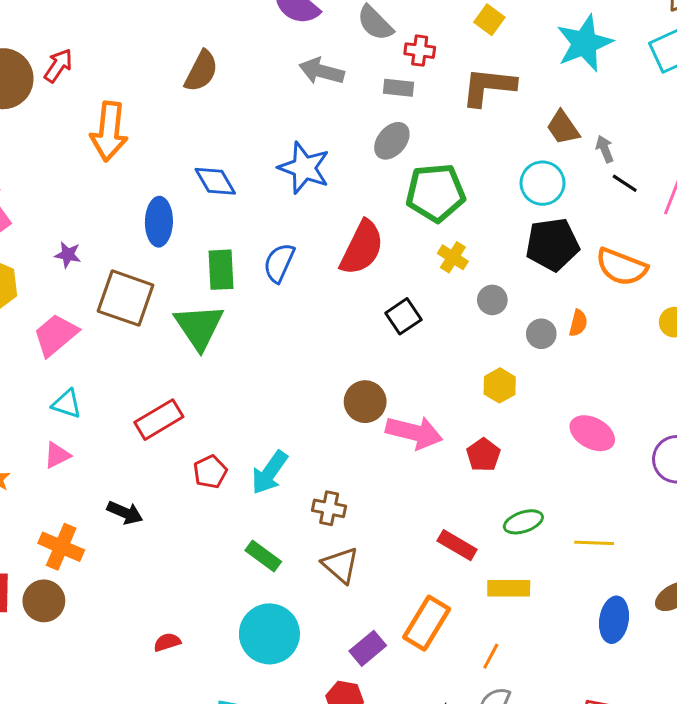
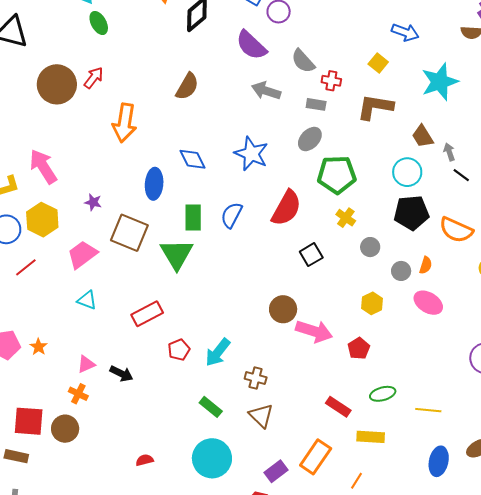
pink ellipse: (592, 433) -> (428, 303), moved
pink triangle: (57, 455) -> (86, 364), moved
orange cross: (61, 547) -> (78, 394), size x0.7

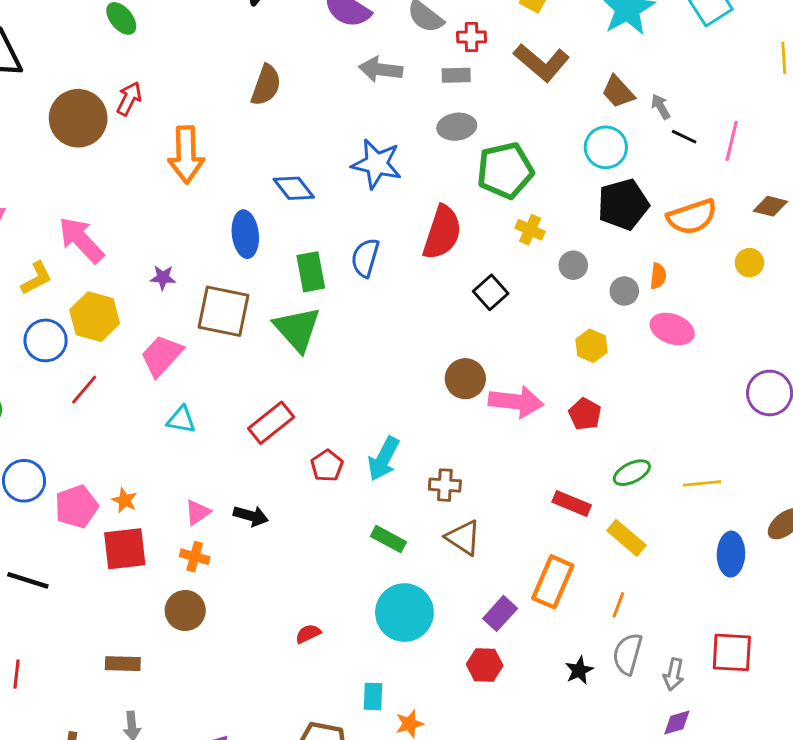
brown L-shape: (375, 107) -> (542, 62), turned -138
gray ellipse: (310, 139) -> (457, 127), turned 50
orange semicircle: (456, 230) -> (692, 217), turned -32
red square: (29, 421) -> (125, 549), moved
yellow rectangle: (371, 437) -> (626, 538), turned 48

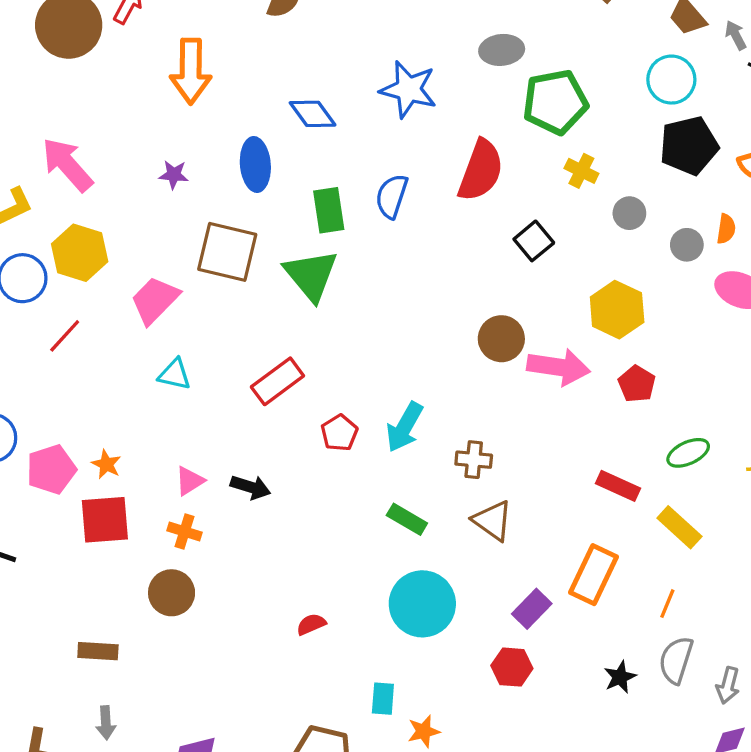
purple star: (163, 278) -> (174, 175), moved
yellow hexagon: (591, 346) -> (617, 310), moved, size x1.5

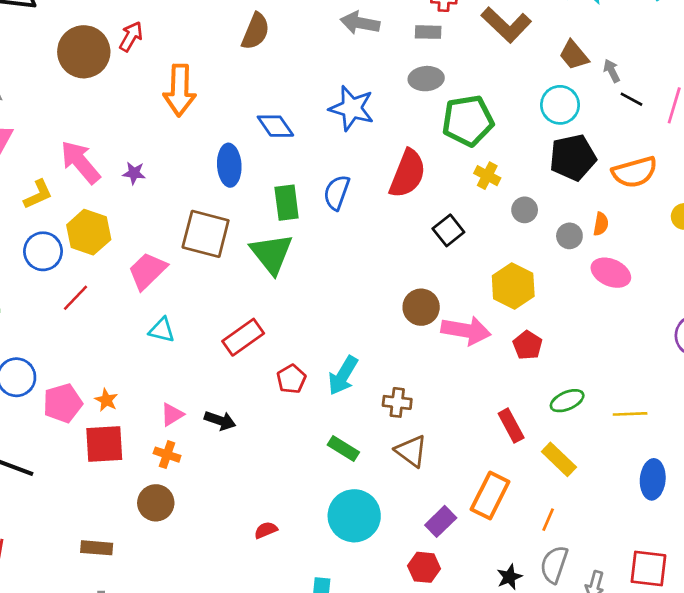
purple star: (174, 175) -> (134, 173), moved
red rectangle: (618, 486) -> (511, 426), turned 36

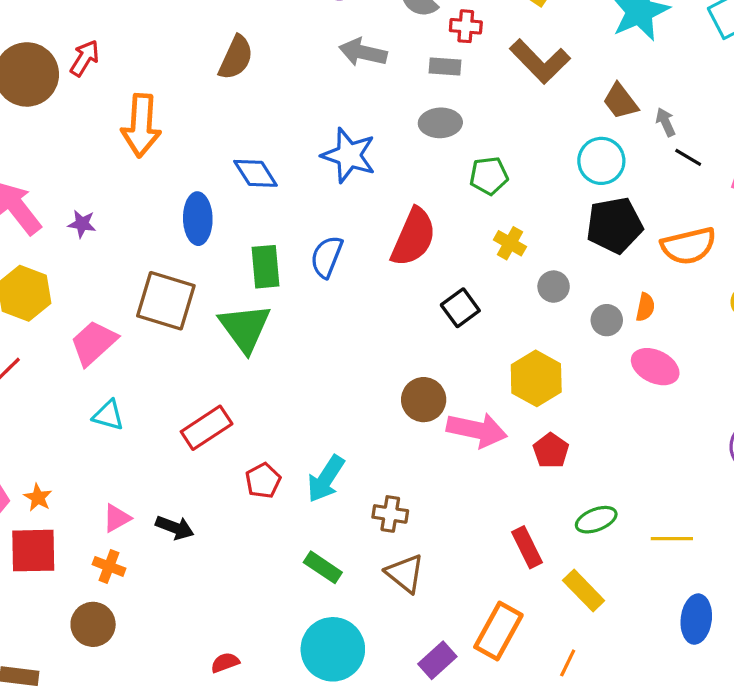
green pentagon: (468, 121) -> (489, 176), size x0.6

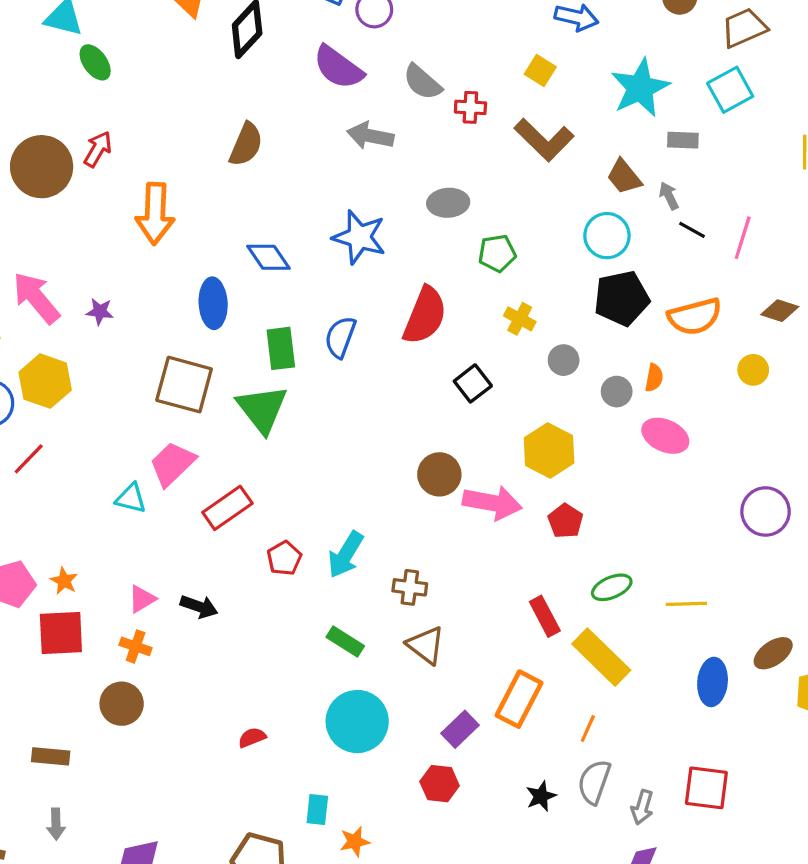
gray rectangle: (445, 67) -> (683, 140), moved
pink trapezoid: (94, 343) -> (172, 464), moved
yellow rectangle: (584, 590) -> (601, 657), size x1.4

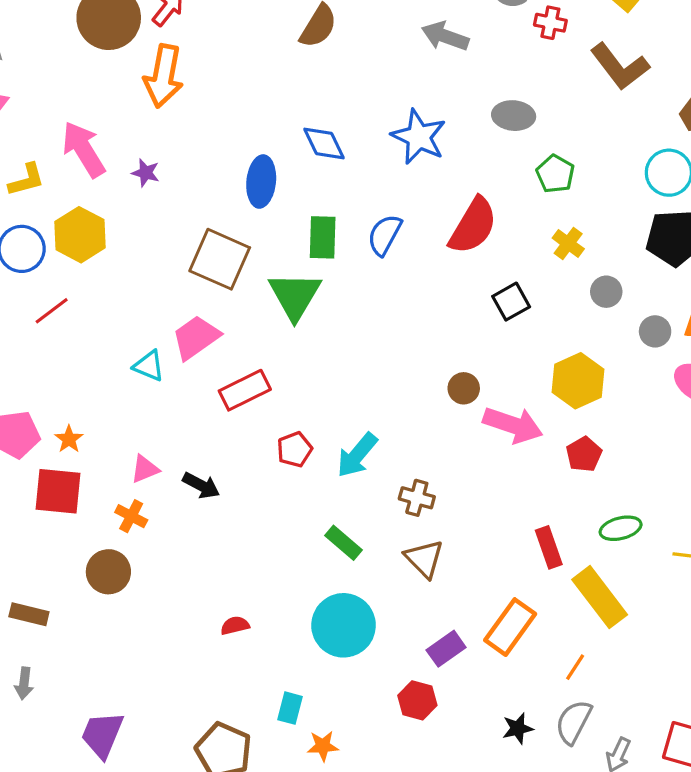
orange arrow: (155, 214) -> (163, 76), moved
green pentagon: (497, 253) -> (555, 174), turned 30
brown circle: (439, 474) -> (464, 388), size x0.7

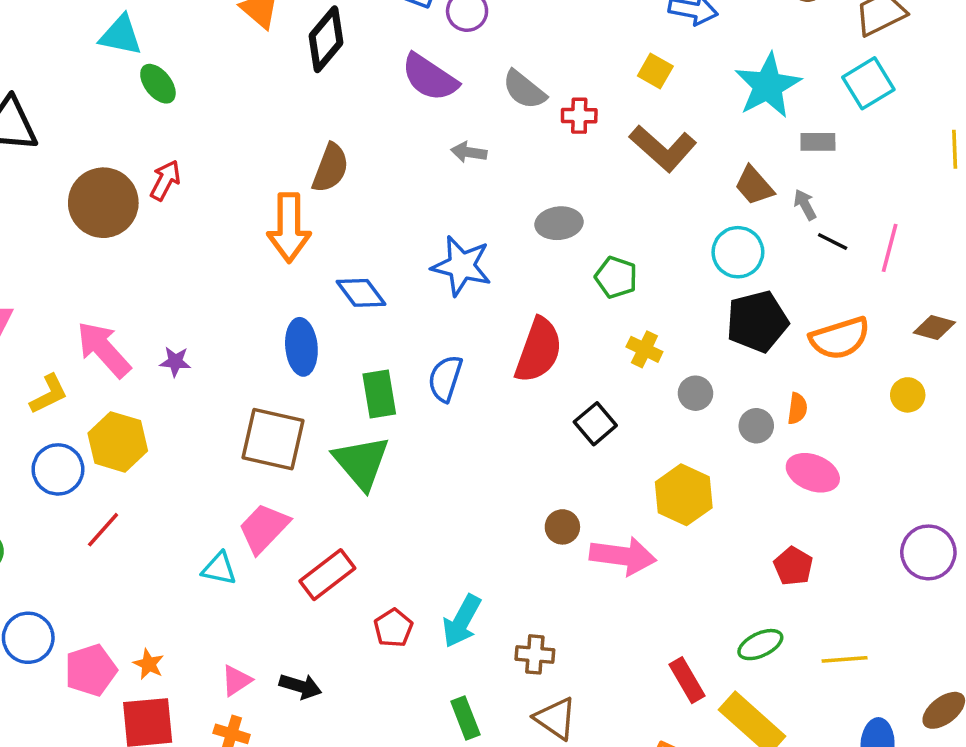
gray arrow: (445, 36) -> (469, 152), size x0.7
orange arrow: (163, 76) -> (289, 228), moved
red pentagon: (584, 454) -> (793, 566), moved
green rectangle: (344, 543) -> (465, 718), turned 39

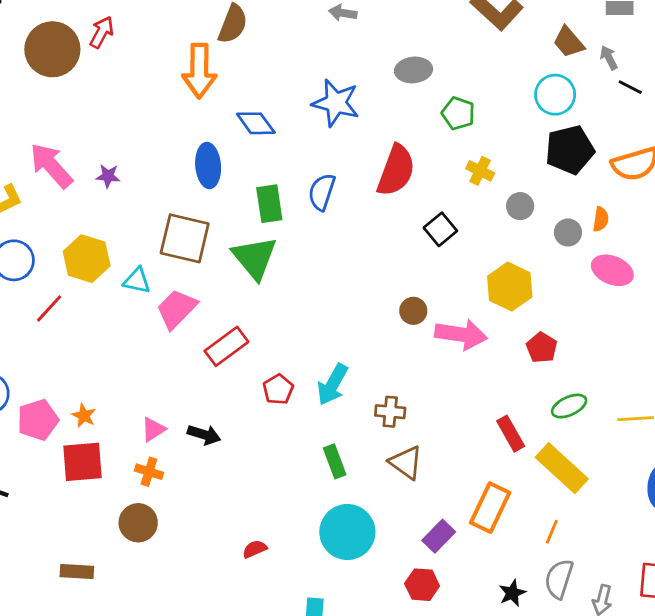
yellow hexagon: (118, 442) -> (87, 259), moved
red pentagon: (793, 566) -> (542, 348), moved
cyan triangle: (219, 569) -> (137, 281), moved

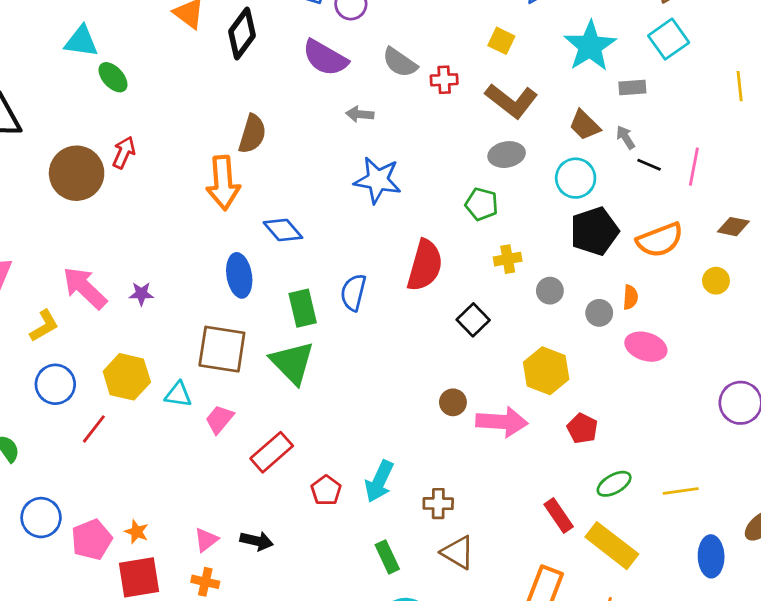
gray ellipse: (414, 70) -> (507, 155), moved
blue star: (336, 103) -> (378, 180), moved
yellow cross: (480, 171) -> (508, 259), turned -32
pink trapezoid: (177, 309) -> (219, 419), size x0.7

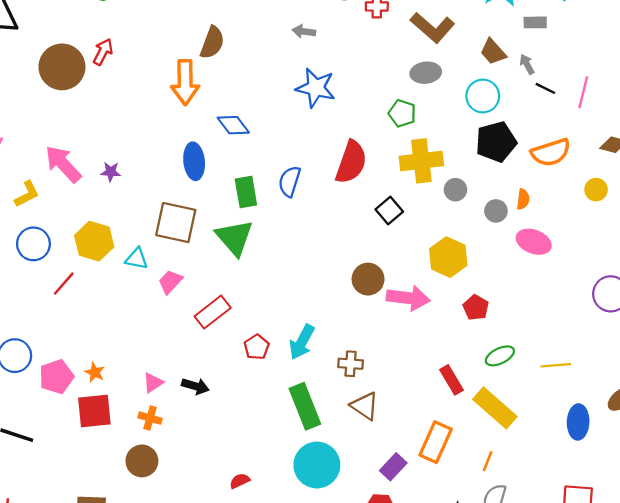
yellow cross: (508, 259) -> (421, 161), size x1.8
brown circle: (453, 402) -> (368, 279), size x1.4
green rectangle: (387, 557) -> (305, 406), size x1.6

